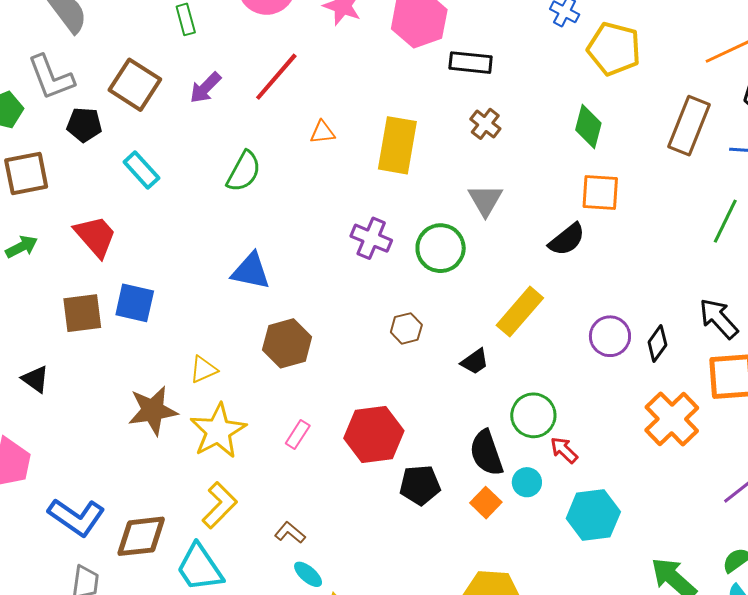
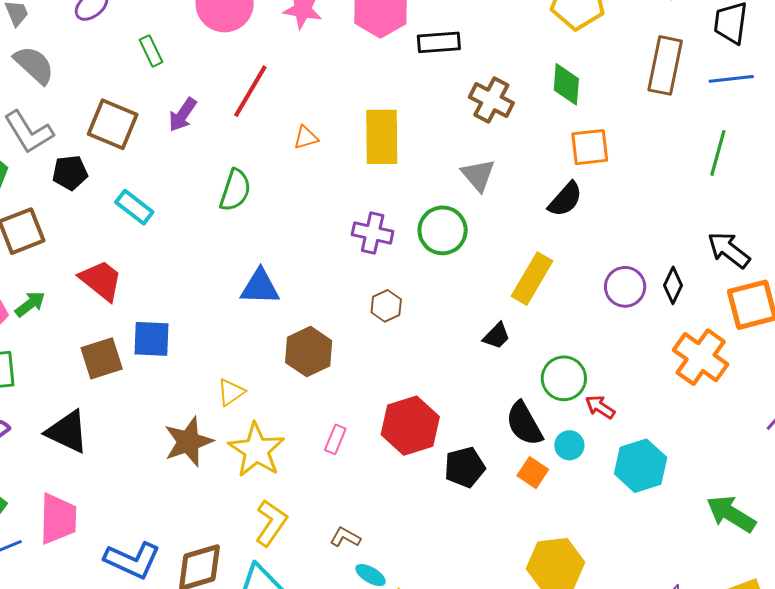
brown cross: (485, 124) -> (491, 100), moved, size x1.4
brown hexagon: (406, 328) -> (386, 306), moved
black triangle: (35, 379) -> (67, 432), size x1.6

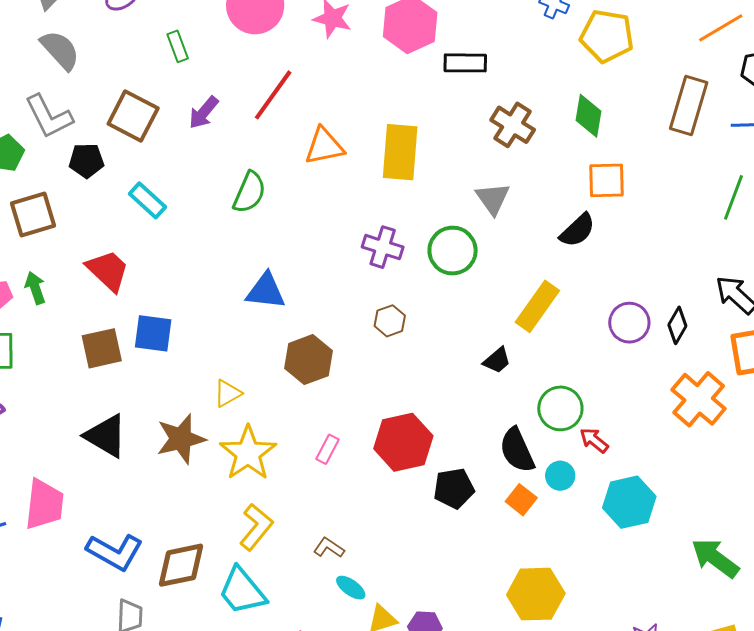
orange triangle: (306, 138) -> (324, 146), size x1.6
green arrow: (30, 304) -> (35, 288), turned -76
black triangle: (67, 432) -> (106, 436), moved

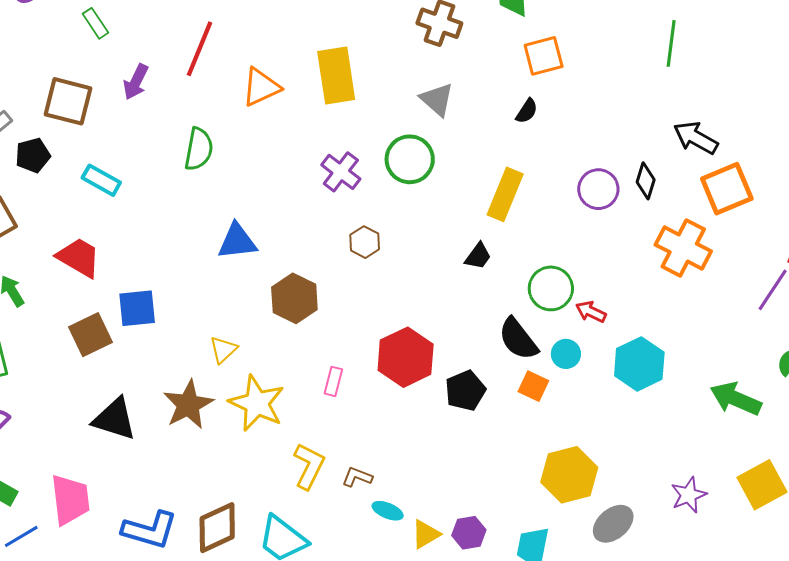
black semicircle: (577, 230) -> (527, 111), size x0.7
purple cross: (383, 247) -> (341, 172), turned 33
yellow L-shape: (256, 527) -> (309, 466), moved

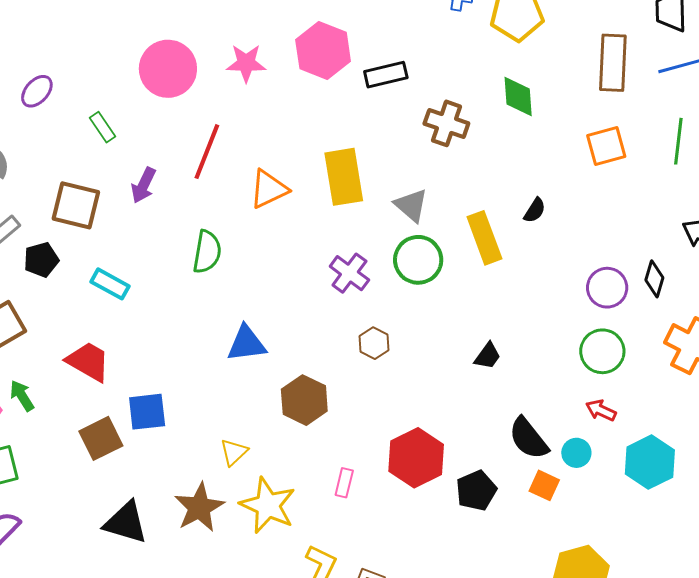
orange square: (544, 56) -> (606, 146), moved
gray triangle: (437, 100) -> (411, 205), moved
yellow rectangle: (505, 194) -> (484, 238), moved, turned -42
green circle: (551, 288) -> (602, 351), moved

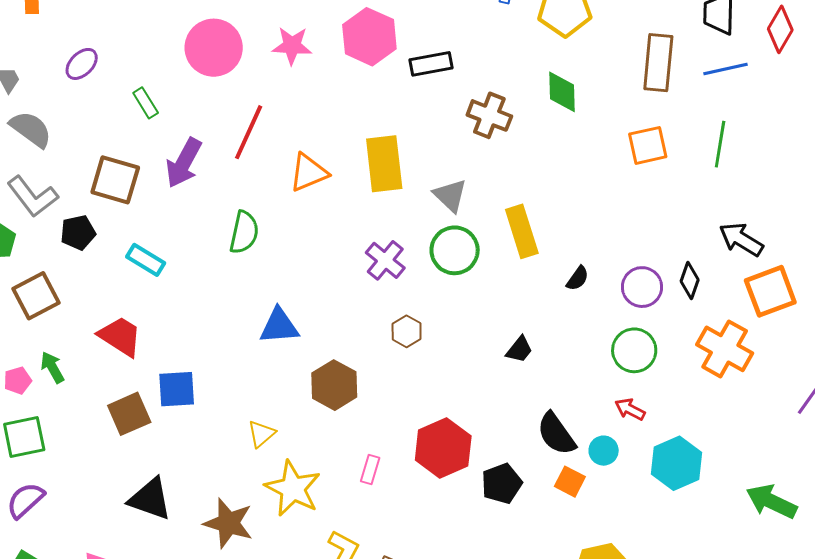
purple arrow: (143, 185) -> (184, 163), size x1.4
black semicircle: (535, 210) -> (578, 278), moved
brown star: (199, 507) -> (228, 523), moved, turned -30

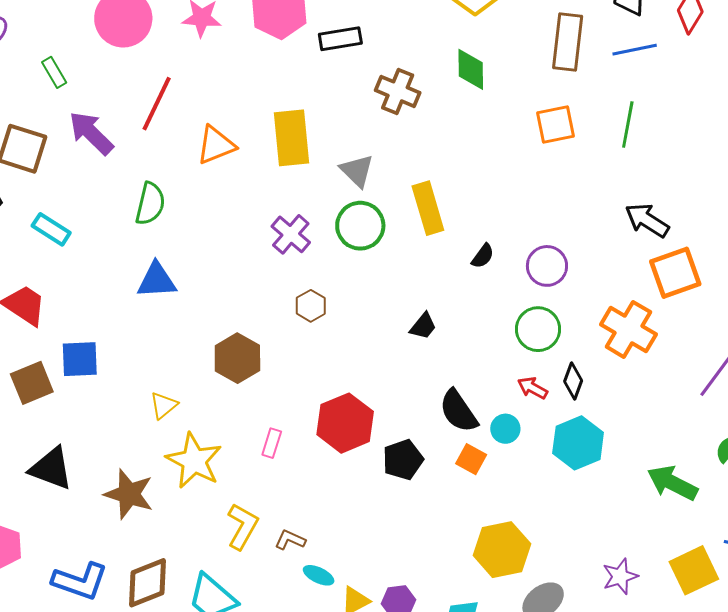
purple arrow: (184, 163) -> (91, 133), turned 105
black diamond: (690, 281) -> (573, 381), moved
blue triangle: (279, 326) -> (157, 280), moved

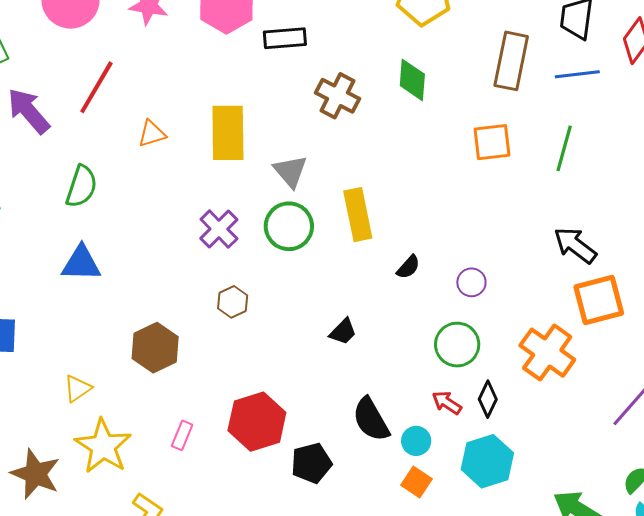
orange triangle: (216, 145) -> (152, 134), size x0.7
purple circle: (547, 266) -> (471, 282), size x0.7
orange square: (471, 459) -> (417, 482), moved

